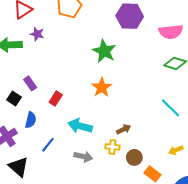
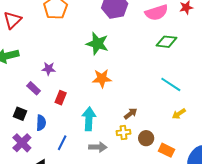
purple star: (37, 34) -> (49, 69), moved
orange star: (102, 87) -> (102, 78), turned -30
black square: (14, 98) -> (20, 114), moved
cyan arrow: (80, 126) -> (89, 119), turned 90
yellow arrow: (176, 150) -> (179, 114), moved

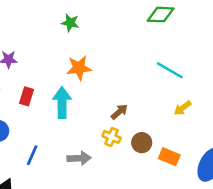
green star: (97, 44) -> (70, 23), size x0.6
cyan arrow: (89, 119) -> (62, 103), moved
yellow cross: (123, 132) -> (112, 137), turned 32

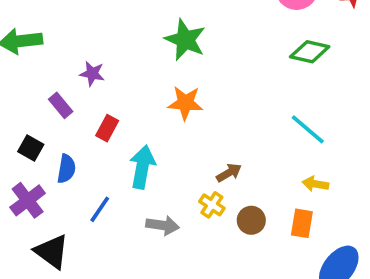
green star: (70, 23) -> (185, 40), size x1.6
cyan arrow: (62, 103) -> (142, 167), moved
yellow arrow: (183, 108) -> (315, 184), turned 36
orange rectangle: (169, 157) -> (302, 223), moved, turned 66

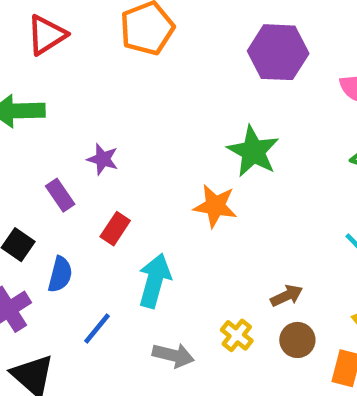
green star: (185, 40) -> (253, 151), moved
brown arrow: (229, 173) -> (287, 296), moved
brown circle: (251, 220) -> (297, 340), moved

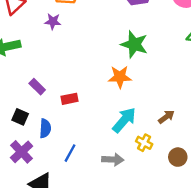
purple star: (103, 159) -> (53, 21), moved
red rectangle: (115, 229) -> (70, 99), turned 56
cyan arrow: (155, 281) -> (124, 120), moved, turned 36
brown circle: (297, 340) -> (178, 157), moved

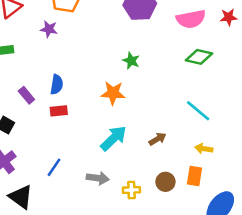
green star: (134, 44) -> (131, 61), size x0.6
blue semicircle: (45, 128) -> (57, 84), moved
yellow cross: (144, 143) -> (131, 190), moved, turned -35

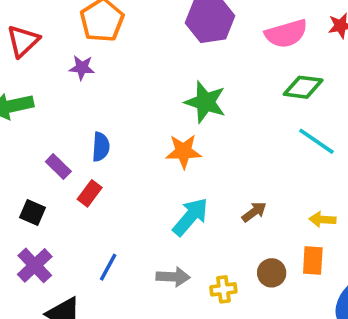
green star: (131, 61) -> (205, 102), size x1.6
red rectangle: (59, 111) -> (90, 193), moved, turned -42
cyan line: (198, 111) -> (316, 141), moved

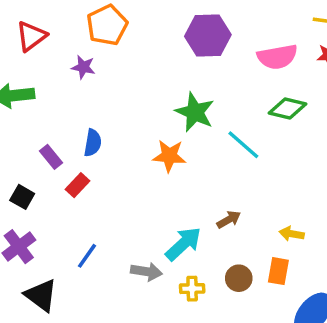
cyan line: (316, 141) -> (243, 145), moved
cyan arrow: (190, 217) -> (183, 244), moved

